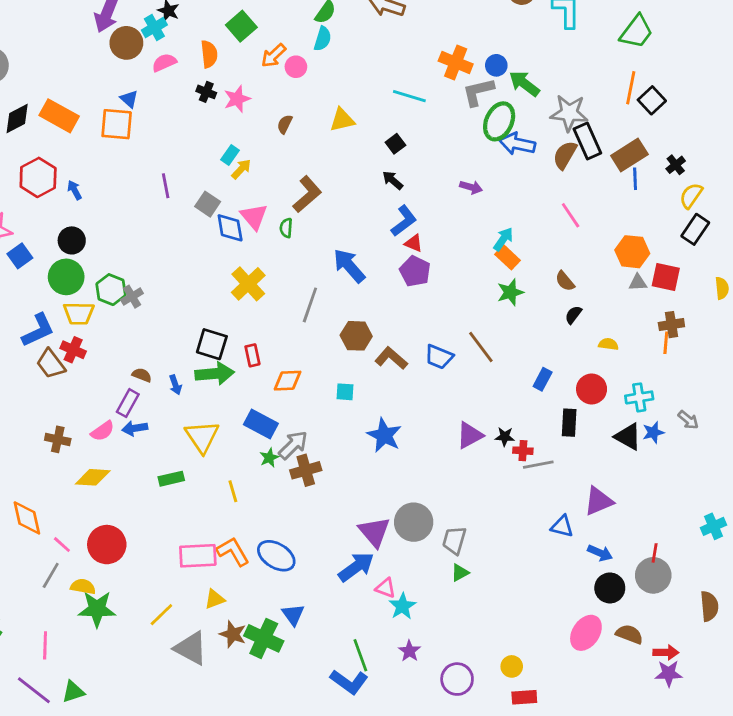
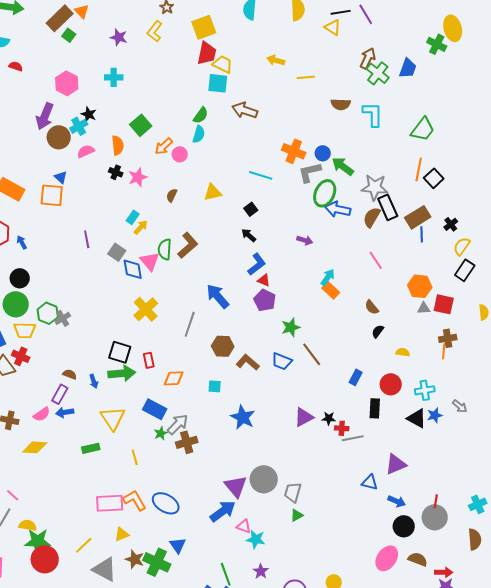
green semicircle: (286, 228) -> (165, 249), moved, size x1.5
green star: (510, 292) -> (291, 327), moved
cyan cross: (713, 526) -> (478, 504), moved
red circle: (107, 545) -> (45, 559), moved
cyan star: (402, 606) -> (256, 539), turned -30

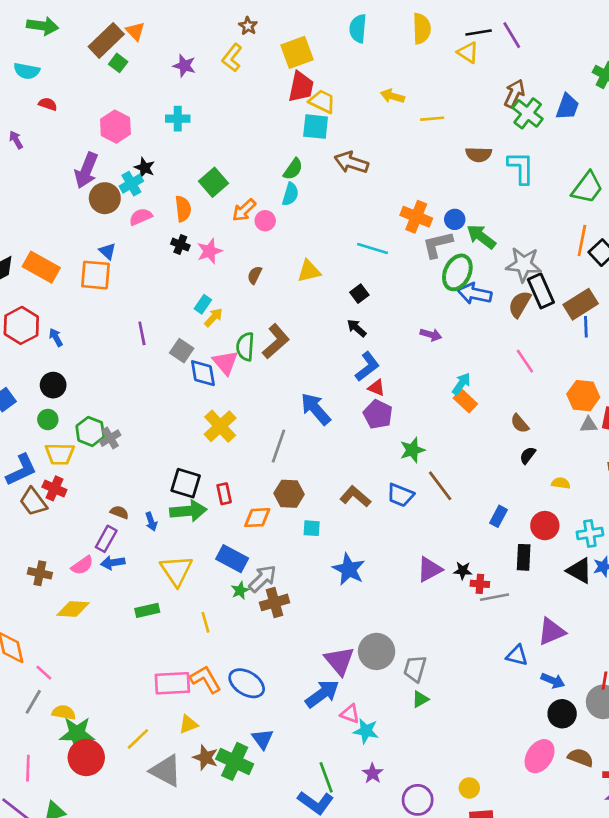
green circle: (16, 304) -> (48, 420), size x0.6
brown hexagon: (223, 346) -> (289, 494), moved

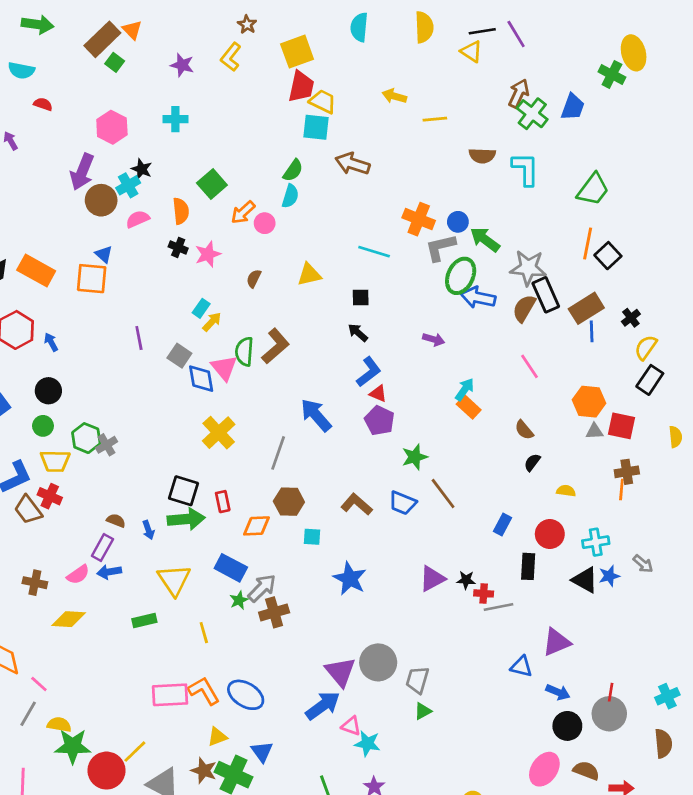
black square: (359, 294) -> (361, 298), turned 36
yellow triangle: (188, 724) -> (217, 737), moved
red circle: (86, 758) -> (107, 771), moved

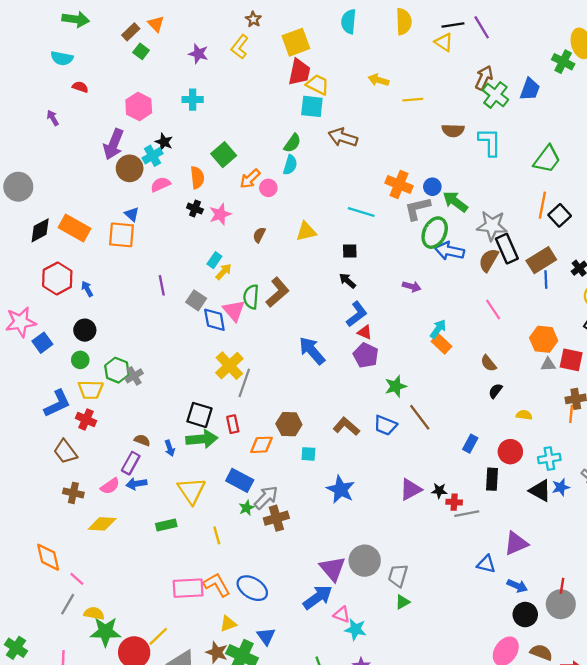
brown rectangle: (102, 39) -> (131, 32), size x0.6
gray line: (278, 453) -> (244, 383), moved
brown trapezoid: (28, 510) -> (65, 452), moved

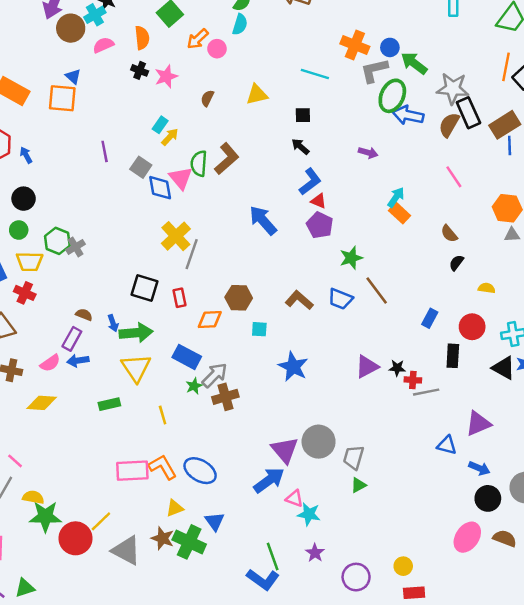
green arrow: (202, 439) -> (136, 333), moved

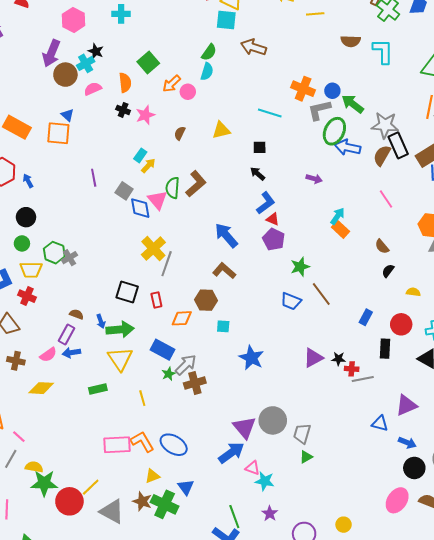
brown L-shape: (299, 300) -> (224, 271), moved

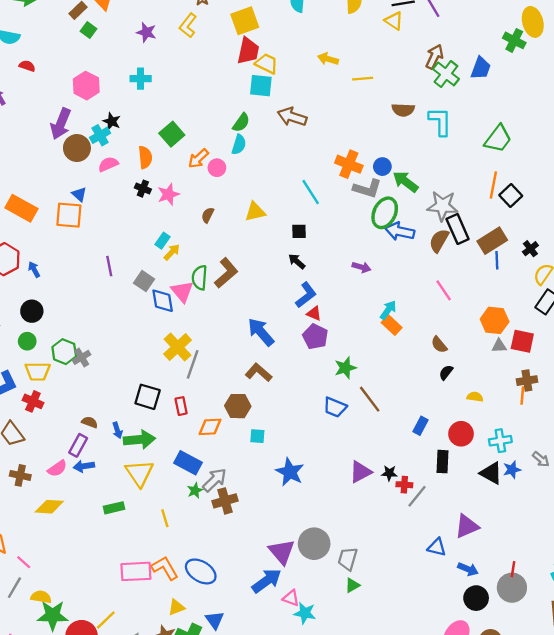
gray L-shape: (319, 110) -> (367, 189), turned -150
cyan line: (270, 113) -> (311, 192), turned 40
gray line: (363, 379) -> (417, 496), turned -40

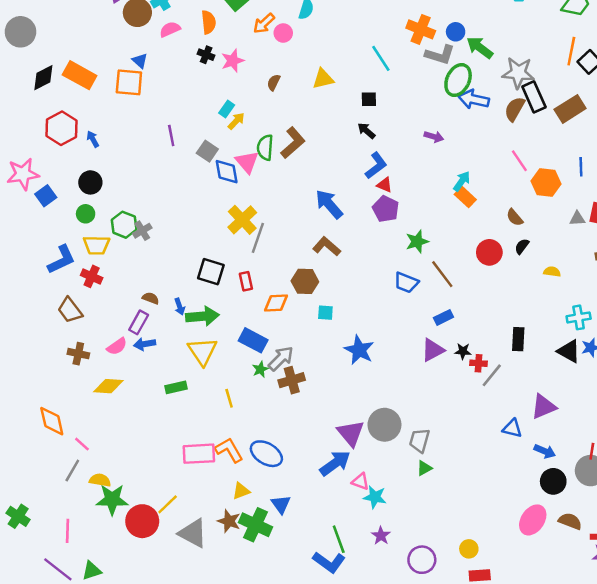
blue line: (497, 260) -> (581, 167), moved
orange hexagon: (495, 320) -> (546, 182), moved
blue rectangle: (421, 426) -> (444, 317), moved, turned 36
red circle: (461, 434) -> (489, 252), moved

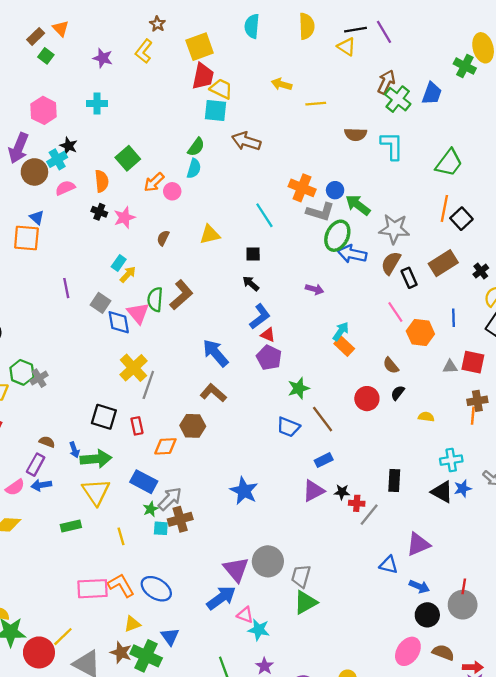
black rectangle: (534, 97) -> (409, 278), moved, size x0.7
cyan square: (325, 313) -> (161, 528), moved
green triangle: (424, 468) -> (305, 602), size x1.6

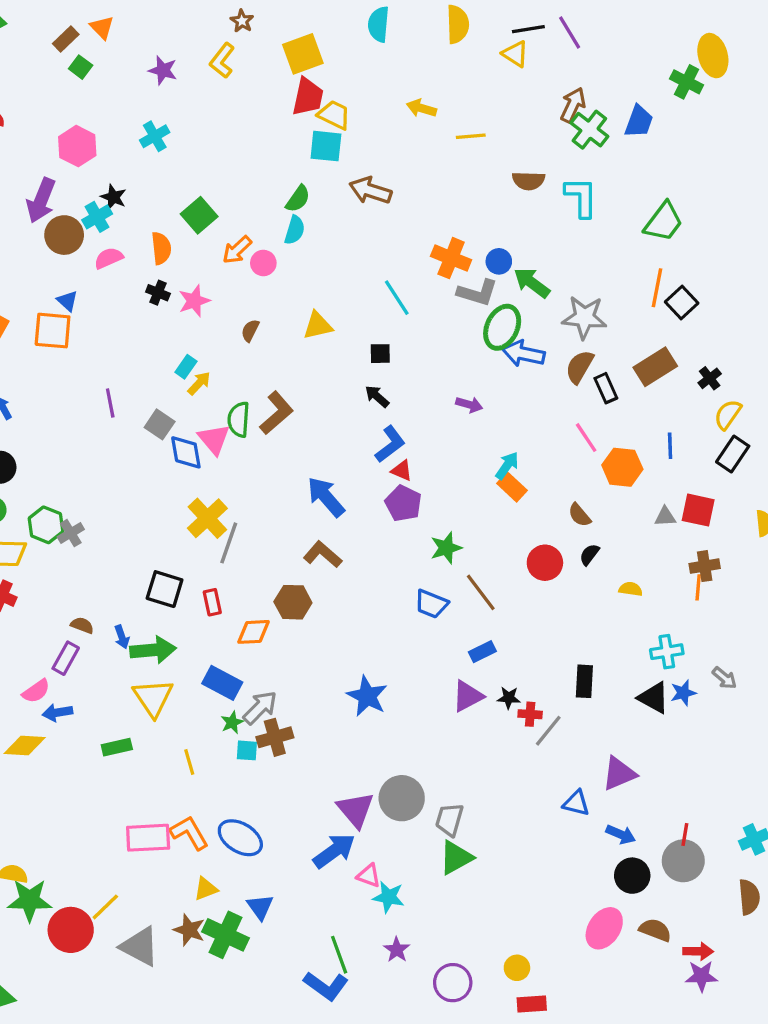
cyan cross: (97, 104) -> (155, 136), turned -30
blue arrow: (41, 485) -> (58, 713), moved

